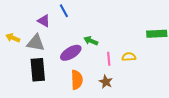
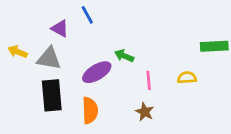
yellow semicircle: (129, 57) -> (187, 78), moved
orange semicircle: (77, 80) -> (90, 110), moved

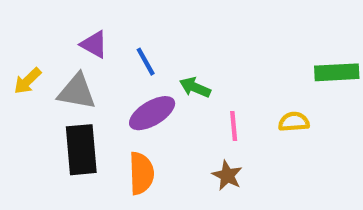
blue line: (87, 15) -> (146, 62), moved
yellow arrow: (18, 52) -> (27, 81), turned -66

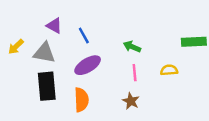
green arrow: (195, 87) -> (132, 47), moved

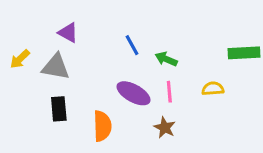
blue line: (84, 36) -> (132, 45), moved
purple ellipse: (88, 65) -> (134, 93), moved, turned 60
black rectangle: (47, 86) -> (59, 109), size x0.7

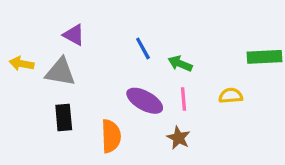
yellow arrow: (20, 59) -> (22, 64), turned 55

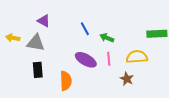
yellow semicircle: (231, 96) -> (137, 57), size x1.5
brown star: (178, 138) -> (127, 79), moved

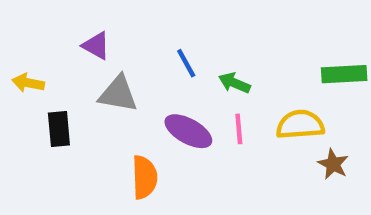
gray triangle: (36, 43) -> (118, 94), moved
black rectangle: (38, 70) -> (59, 129), moved
brown star: (127, 79) -> (333, 164), moved

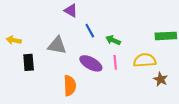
purple triangle: (96, 46) -> (71, 11), moved

